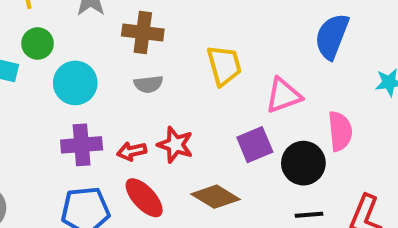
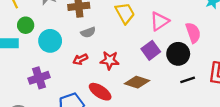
purple cross: (82, 145) -> (39, 78), moved
red arrow: (132, 151) -> (80, 59), moved

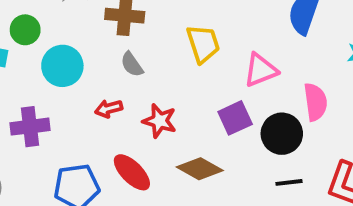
gray semicircle: (88, 32) -> (132, 64), turned 64

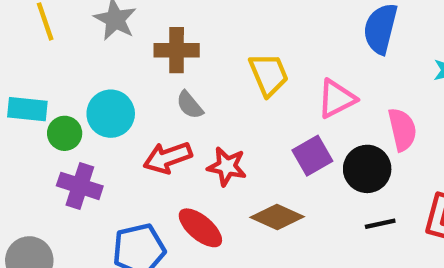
green circle: (25, 30) -> (65, 133), moved
red arrow: (109, 109) -> (168, 158), size x1.5
purple cross: (30, 127) -> (80, 186), turned 30

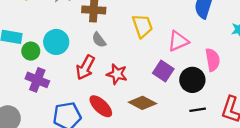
purple square: (312, 156) -> (163, 71), turned -30
red arrow: (168, 158) -> (85, 67), turned -45

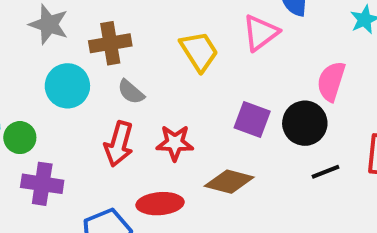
pink triangle: (178, 41) -> (261, 33), moved
cyan circle: (56, 42) -> (67, 86), moved
pink semicircle: (213, 60) -> (331, 81), turned -140
red ellipse: (101, 106) -> (160, 204), turned -35

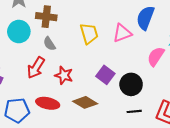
pink semicircle: (331, 81) -> (156, 56), moved

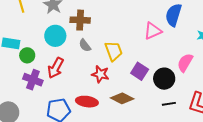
yellow trapezoid: (89, 33) -> (114, 51), moved
pink semicircle: (156, 56) -> (185, 63), moved
red arrow: (36, 68) -> (56, 68), moved

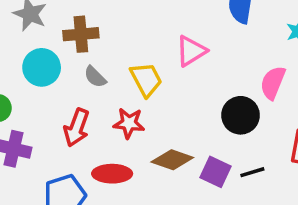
pink triangle: (153, 31) -> (191, 51), moved
red arrow: (56, 68) -> (77, 128), moved
purple square: (140, 71) -> (216, 172), moved
black line: (169, 104) -> (252, 172), moved

